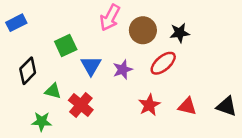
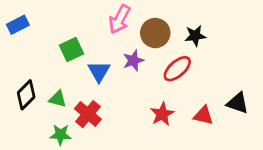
purple star: (123, 70) -> (133, 60), moved
black diamond: (28, 71) -> (26, 95), moved
black triangle: (226, 106) -> (238, 103), moved
green star: (42, 121) -> (60, 135), moved

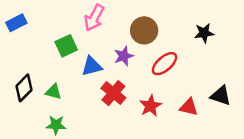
pink arrow: (120, 19) -> (94, 18), moved
black star: (195, 36) -> (204, 33), moved
blue triangle: (99, 71) -> (92, 66), turned 45
red cross: (88, 114) -> (113, 93), moved

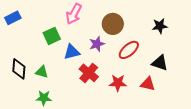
black diamond: (24, 88) -> (19, 69), turned -40
black triangle: (221, 96) -> (160, 63), moved
red star: (150, 106) -> (118, 83), turned 30

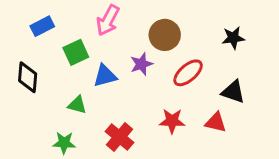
blue rectangle: (13, 18) -> (42, 26), moved
black diamond: (19, 69) -> (28, 77), moved
green triangle: (42, 72) -> (77, 105), moved
red cross: (89, 73) -> (120, 137), moved

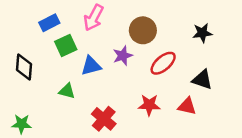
blue rectangle: (42, 26) -> (49, 23), moved
green star: (64, 143) -> (21, 124), moved

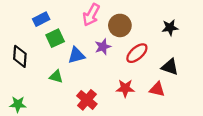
pink arrow: (94, 18) -> (91, 15), moved

